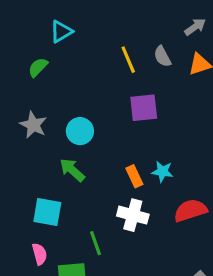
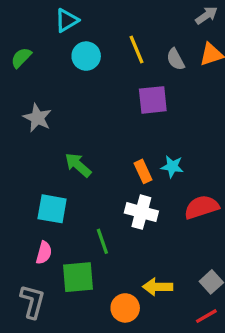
gray semicircle: (162, 56) -> (176, 59), moved
green semicircle: (38, 67) -> (21, 58), moved
cyan circle: (80, 131) -> (86, 56), moved
pink semicircle: (39, 254) -> (44, 253), turned 30

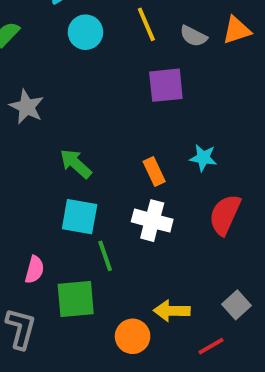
gray semicircle: (176, 59) -> (193, 36), turned -35
cyan star: (172, 167) -> (203, 158), moved
red semicircle: (202, 207) -> (225, 215), turned -48
cyan square: (52, 209) -> (80, 217), moved
red line: (206, 316) -> (211, 346), moved

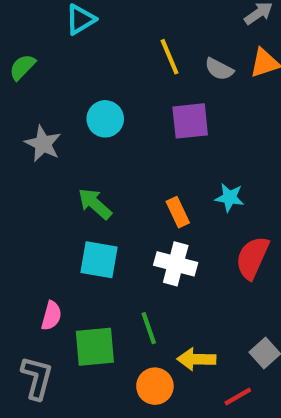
cyan circle: (85, 32) -> (105, 119), moved
green line: (105, 256) -> (149, 328), moved

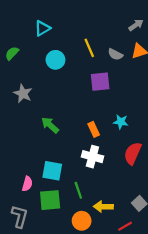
cyan circle: (105, 119) -> (55, 60), moved
cyan square: (99, 260) -> (52, 171), moved

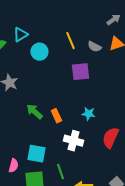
cyan triangle: (42, 28) -> (20, 35), moved
cyan star: (121, 122) -> (88, 114), moved
orange rectangle: (94, 129) -> (56, 116), moved

